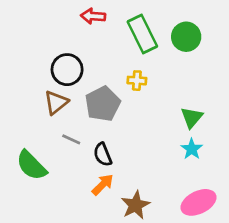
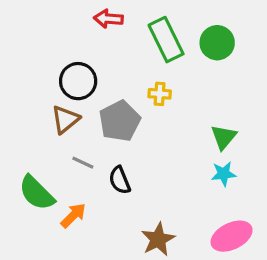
cyan star: (192, 149) -> (224, 174), turned 30
orange arrow: (103, 185) -> (73, 215), moved

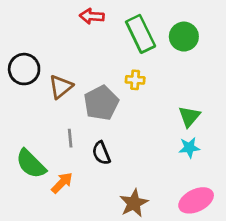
black circle: (78, 81) -> (24, 69), moved
brown triangle: (65, 119) -> (61, 87), moved
gray line: (83, 163) -> (70, 138), turned 60

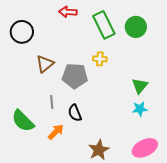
black circle: (24, 69) -> (22, 32), moved
gray pentagon: (101, 103) -> (75, 76), turned 30
orange arrow: (62, 183) -> (56, 132), moved

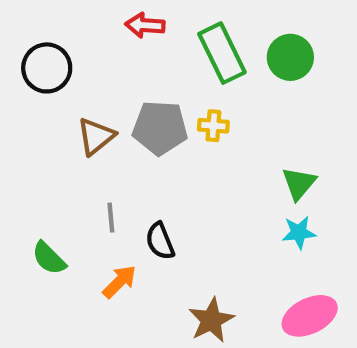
gray pentagon: (75, 76) -> (160, 128), moved
green semicircle: (23, 121) -> (49, 258), size x0.7

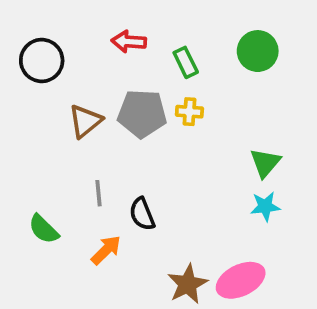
red arrow: (145, 25) -> (129, 42), moved
green rectangle: (222, 53) -> (186, 62), moved, size x0.6
pink ellipse: (310, 316) -> (241, 280), moved

